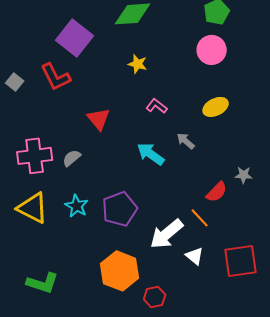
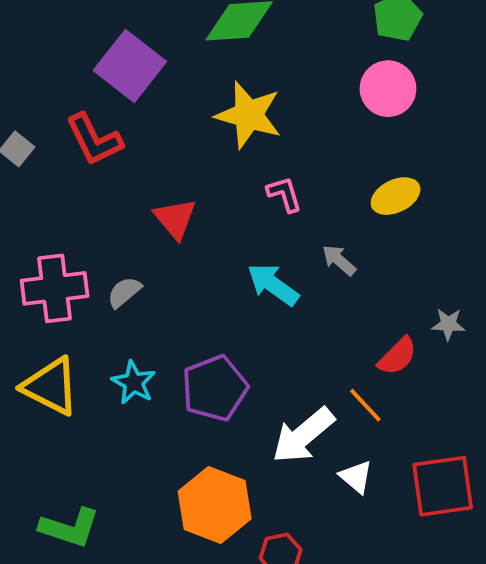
yellow star: (138, 64) -> (249, 115), size x1.8
pink L-shape: (157, 106) -> (284, 194), turned 35

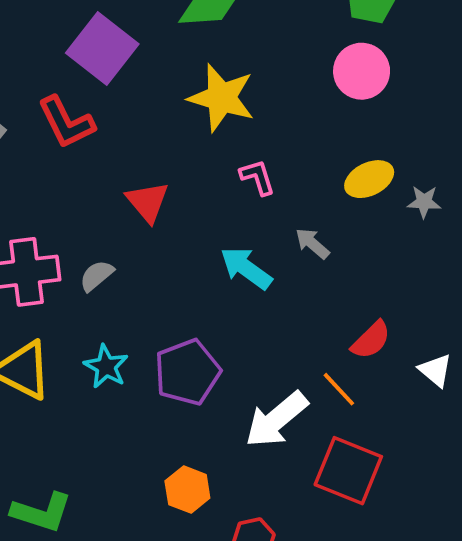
gray star: (448, 324) -> (424, 202), moved
white triangle: (356, 477) -> (435, 370), moved
red square: (443, 486) -> (348, 471), moved, turned 30
orange hexagon: (215, 505) -> (187, 490), size x0.6

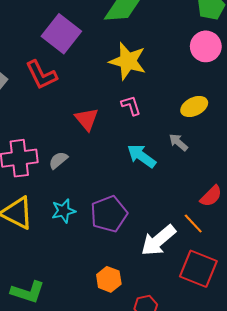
pink L-shape: (257, 177) -> (131, 105), moved
yellow ellipse: (369, 179) -> (194, 106), moved
cyan star: (106, 366) -> (63, 211), turned 30

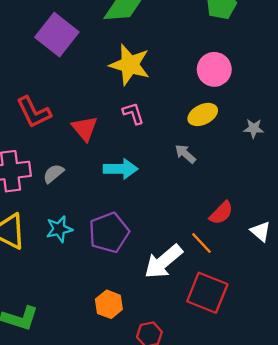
pink circle: (206, 46) -> (214, 69), moved
red L-shape: (41, 75) -> (34, 112), moved
cyan arrow: (141, 156) -> (121, 169), moved, turned 144

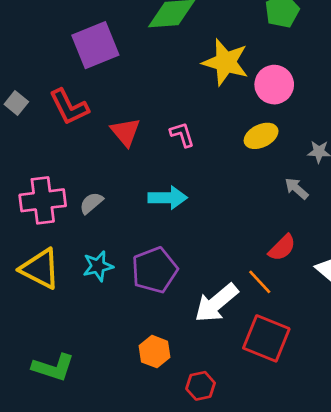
purple square: (57, 35) -> (95, 45), turned 30
yellow star: (130, 65) -> (226, 62), moved
red L-shape: (34, 112) -> (69, 107), moved
red triangle: (85, 128) -> (126, 132), moved
gray arrow: (185, 154) -> (297, 188), moved

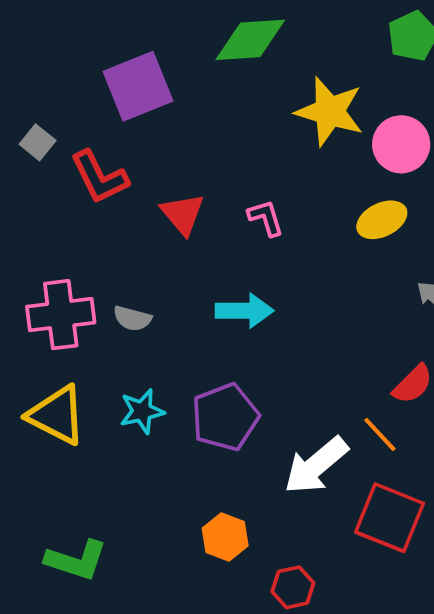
gray square: (16, 103) -> (38, 142), moved
gray semicircle: (91, 203) -> (132, 318), turned -125

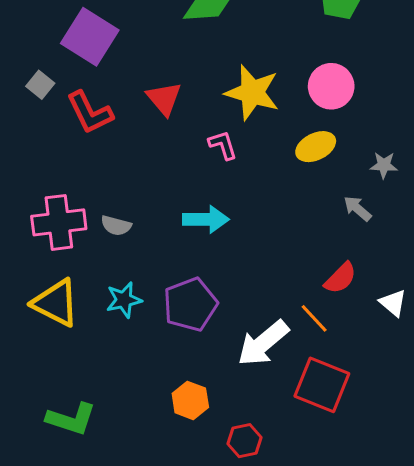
purple square: (138, 86) -> (90, 37), moved, turned -36
yellow star: (330, 111) -> (252, 92), moved
red triangle: (183, 214) -> (164, 99), moved

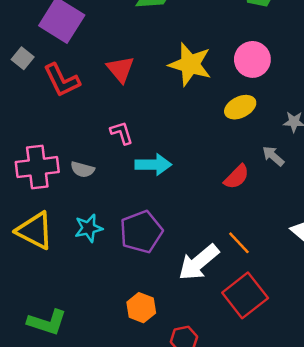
pink L-shape: (223, 145) -> (122, 133), moved
red semicircle: (340, 278) -> (237, 177), moved
red square: (322, 385) -> (245, 295), turned 30

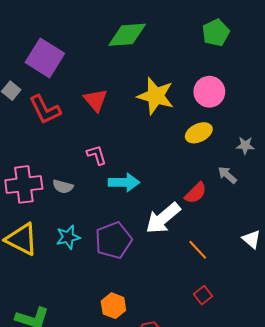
white arrow: (199, 262) -> (163, 218), moved
red square: (245, 295) -> (203, 295), size x0.5

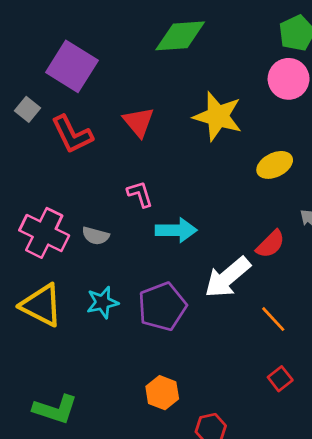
pink circle: (209, 92) -> (289, 79), moved
pink cross: (24, 184) -> (44, 233), turned 33

